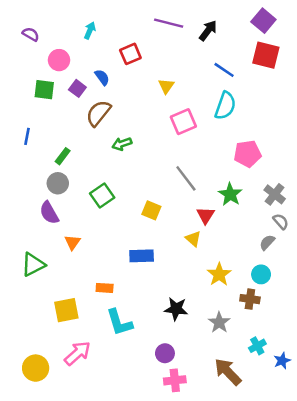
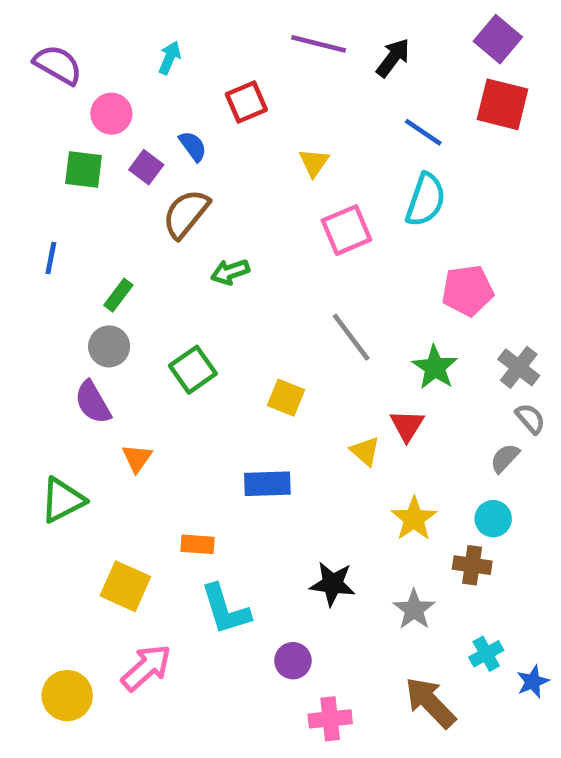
purple semicircle: (31, 34) -> (58, 65), size x1.5
red triangle: (206, 215) -> (407, 426), moved
yellow square: (66, 310) -> (125, 586), turned 35
purple circle: (165, 353) -> (293, 661), moved

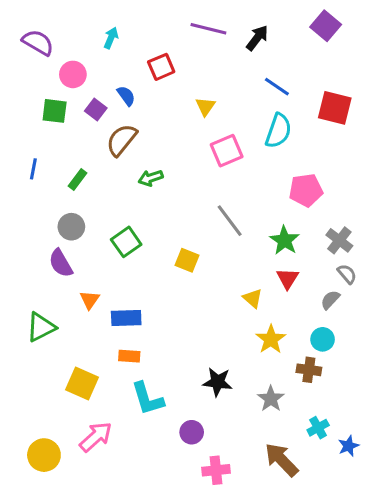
red square: (502, 104) -> (335, 108), moved
green rectangle: (118, 295) -> (77, 179), moved
red triangle: (407, 426) -> (288, 278), moved
yellow triangle: (365, 451) -> (253, 298), moved
blue rectangle: (267, 484) -> (126, 318), moved

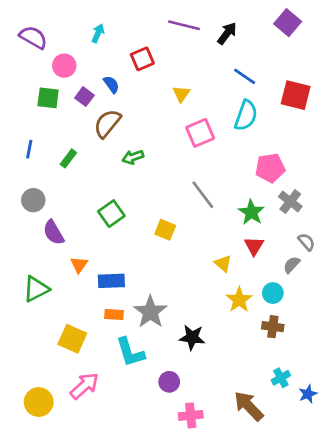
gray circle: (71, 227) -> (33, 200), moved
gray cross: (339, 240) -> (290, 202), moved
cyan circle: (323, 339) -> (273, 293), moved
gray star: (271, 399) -> (150, 312), moved, size x1.4

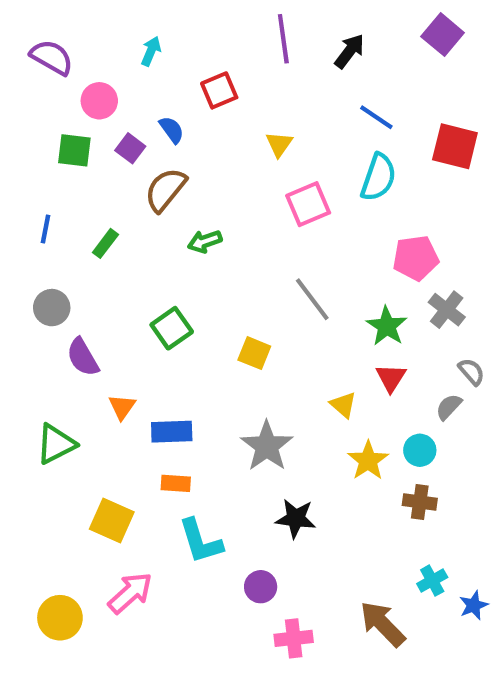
purple line: (184, 25) -> (283, 39), turned 68
gray star: (150, 312) -> (267, 446), moved

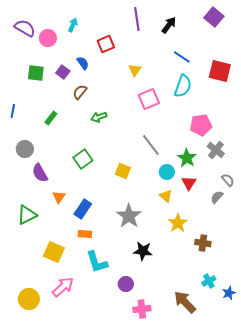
pink circle: (99, 101) -> (48, 38), moved
brown semicircle: (165, 190) -> (80, 92), size x0.7
blue line: (46, 229) -> (13, 111), moved
blue rectangle: (172, 432) -> (83, 209), turned -54
cyan circle: (420, 450) -> (167, 172), moved

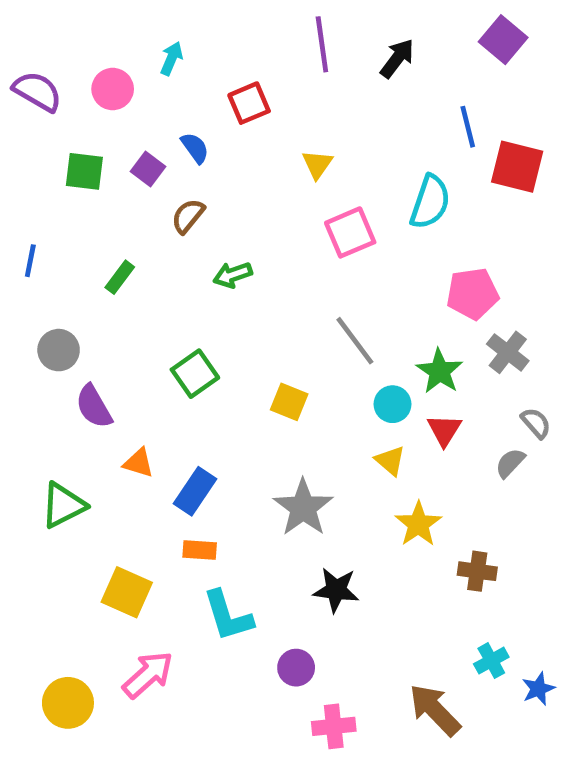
purple semicircle: (25, 28) -> (37, 91), moved
blue line: (182, 57) -> (468, 127), moved, turned 42
orange triangle: (59, 197) -> (139, 463), turned -48

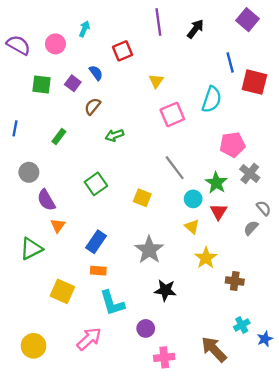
orange triangle: (139, 463) -> (58, 226), moved, turned 49
pink arrow: (148, 675) -> (89, 339), moved

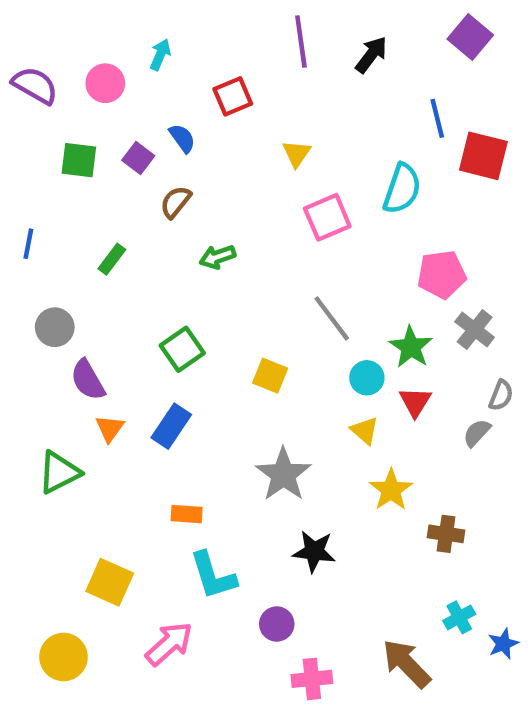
gray semicircle: (264, 208) -> (501, 395), turned 63
blue rectangle: (96, 242) -> (171, 426), moved
yellow square: (62, 291) -> (110, 582), moved

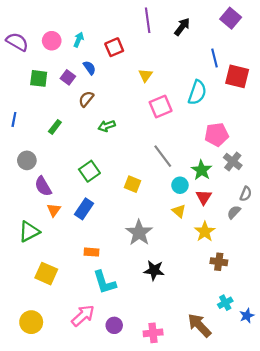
cyan arrow: (160, 55) -> (79, 40), moved
yellow star: (391, 490) -> (205, 232), moved
yellow square: (110, 582) -> (46, 274), moved
purple circle: (277, 624) -> (114, 325), moved

